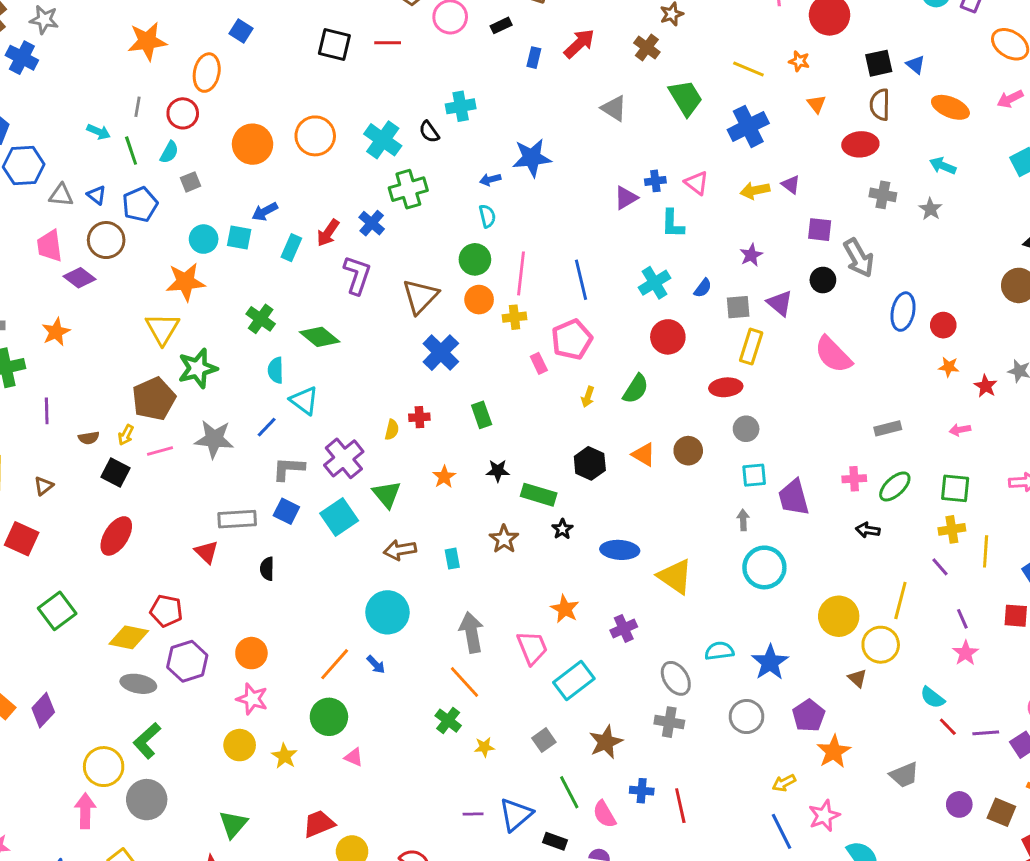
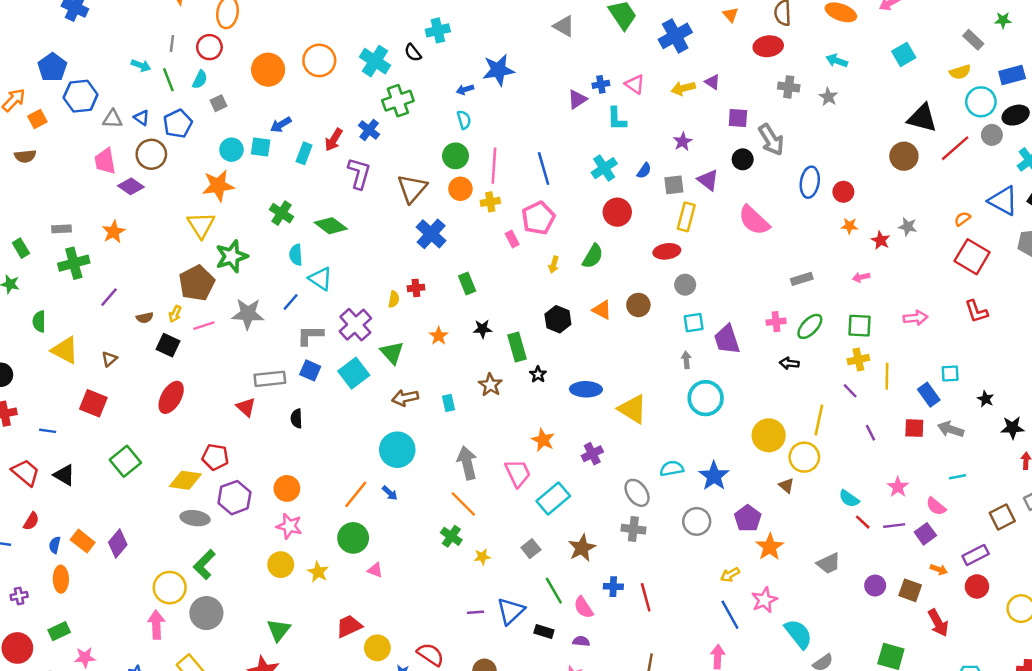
purple line: (47, 411) -> (109, 297), turned 45
green rectangle: (539, 495) -> (517, 347), turned 60
pink star: (966, 653) -> (898, 487), moved

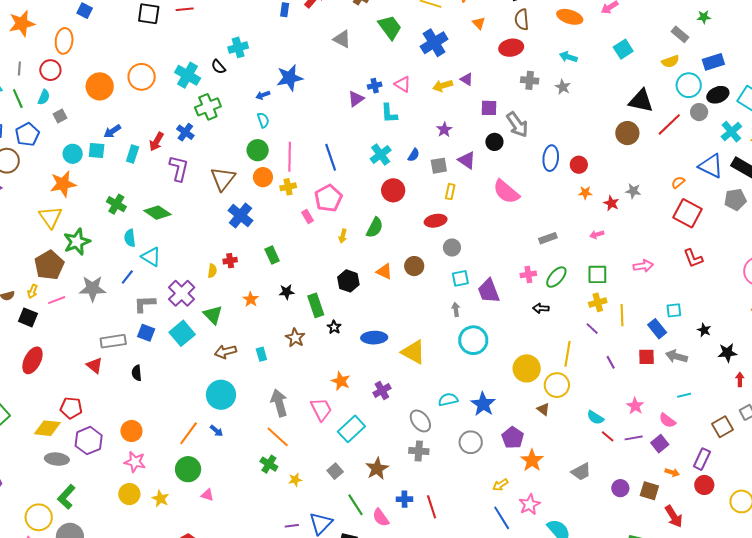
yellow rectangle: (686, 217) -> (450, 192), size x0.7
purple rectangle: (976, 555) -> (702, 459), turned -35

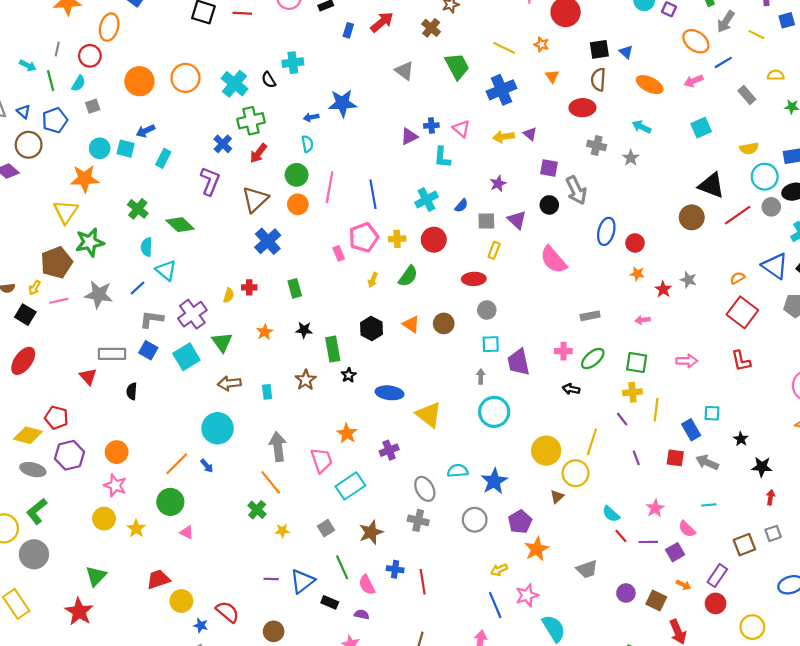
gray rectangle: (680, 34) -> (747, 95), moved
red arrow: (156, 142) -> (258, 153), moved
yellow cross: (288, 187) -> (397, 239), moved
brown triangle: (543, 409) -> (557, 497), turned 32

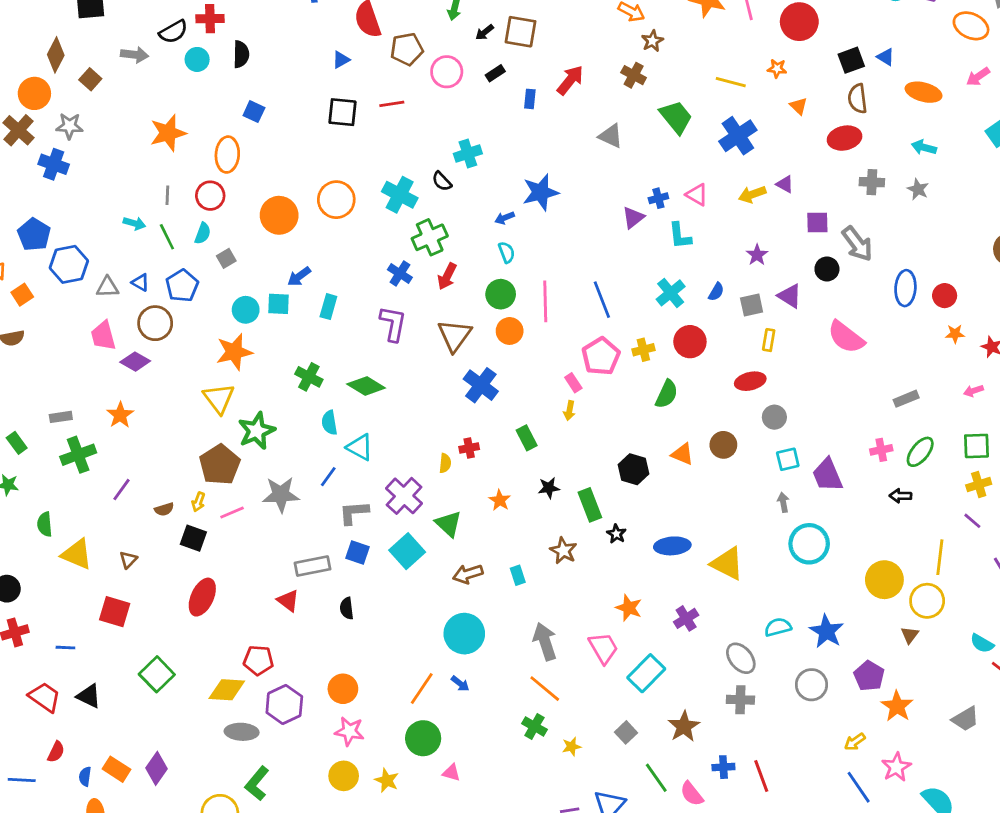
yellow arrow: (373, 280) -> (569, 411), moved

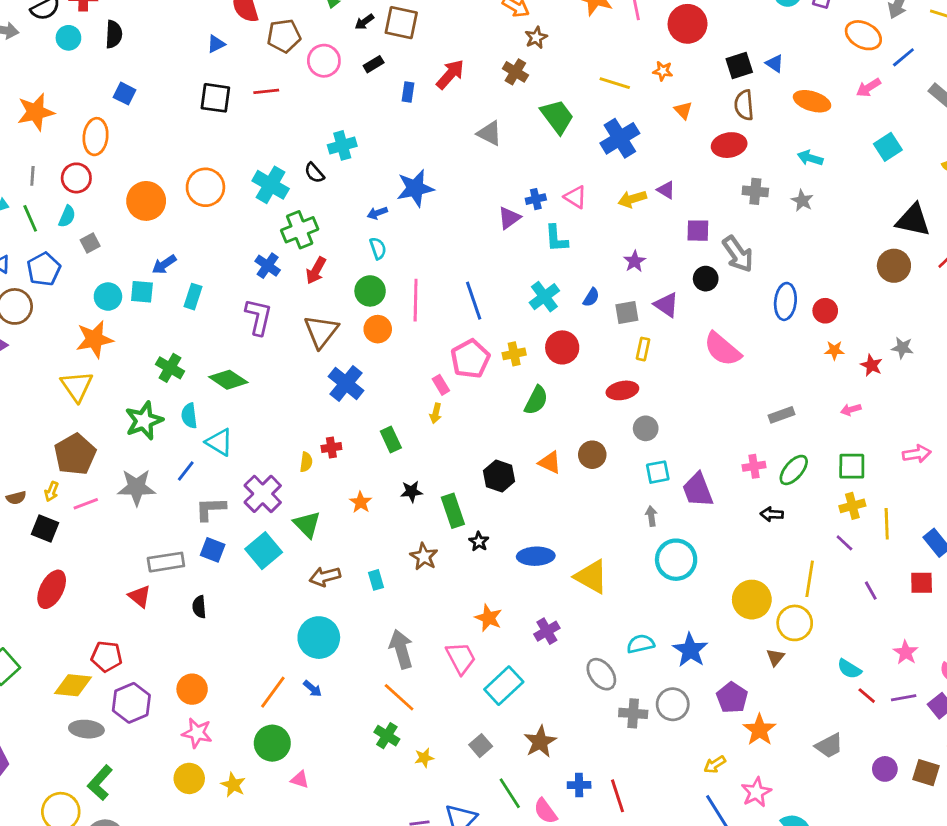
green star: (257, 431) -> (144, 421), moved
gray cross: (740, 700) -> (633, 713), moved

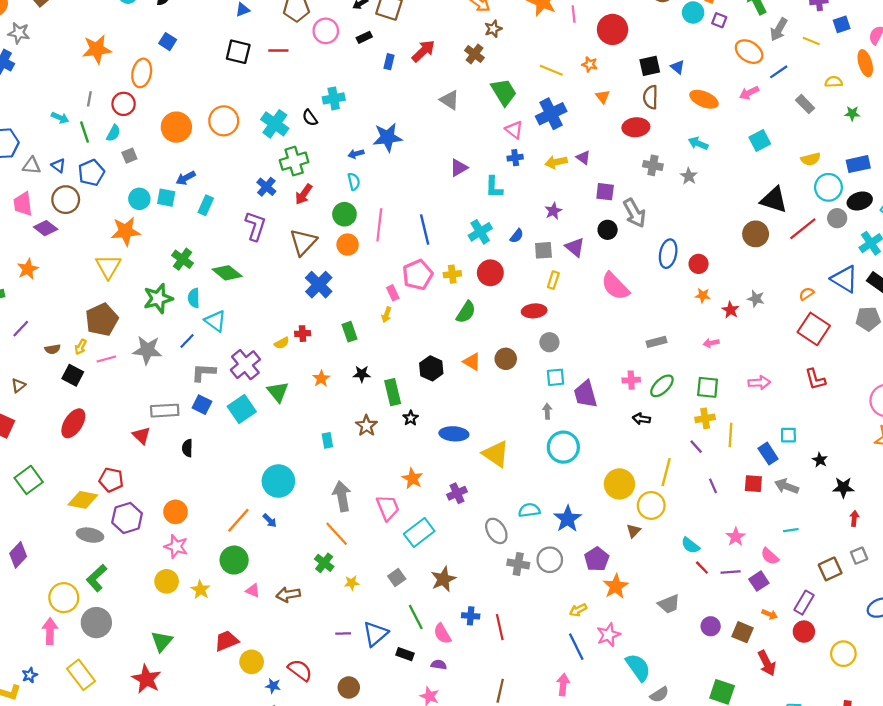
pink triangle: (575, 197) -> (514, 130), moved
blue cross: (536, 199) -> (515, 158), moved
yellow semicircle: (306, 462) -> (282, 343), turned 48
brown arrow: (325, 577) -> (288, 594), moved

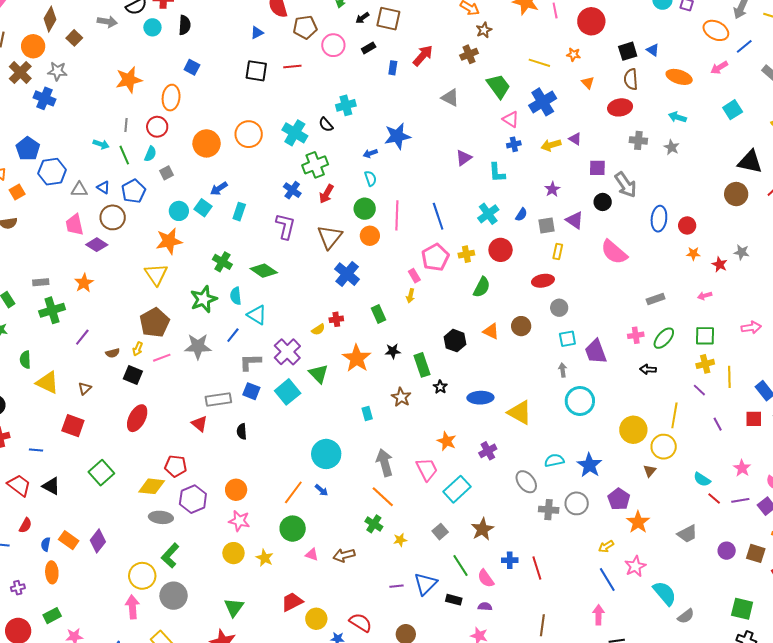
brown cross: (474, 54) -> (469, 54), turned 36
cyan square: (166, 198) -> (203, 208), turned 30
orange star: (321, 379) -> (357, 358), size x1.8

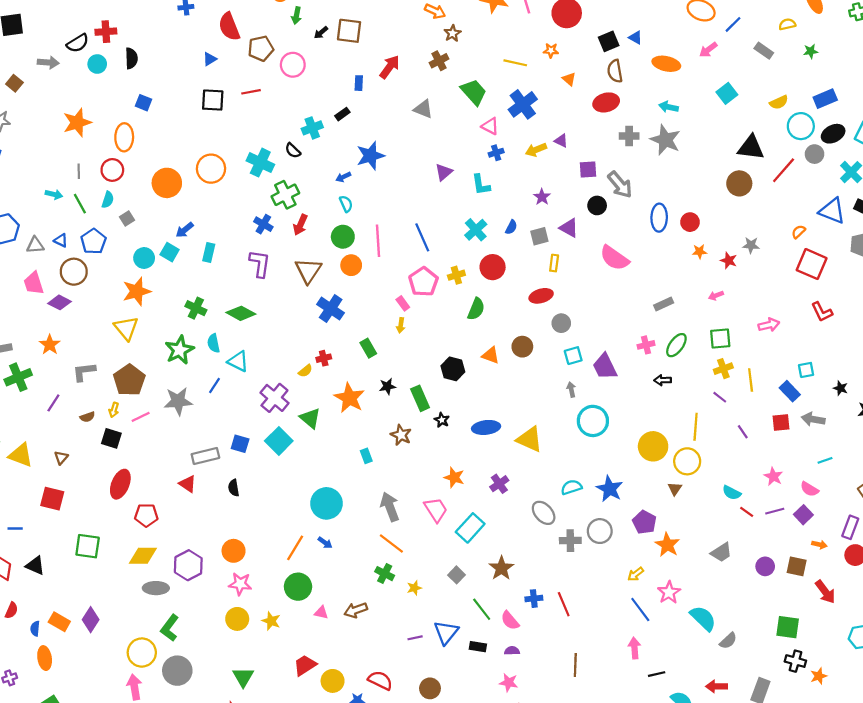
black rectangle: (369, 48) -> (342, 114), moved
gray star: (672, 147) -> (665, 140), size x1.8
gray L-shape: (250, 362) -> (84, 372), moved
red pentagon: (176, 466) -> (146, 515), moved
green square: (101, 473) -> (88, 546), turned -35

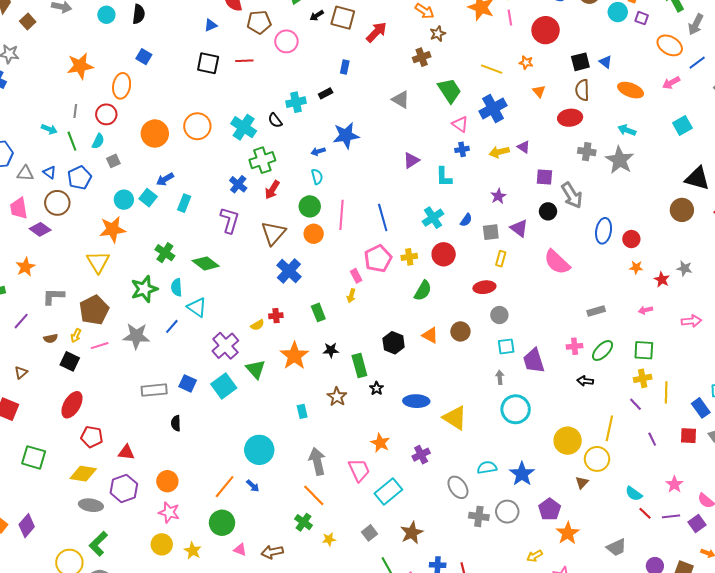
red arrow: (390, 67) -> (376, 32), moved
pink arrow: (769, 325) -> (691, 321), moved
red triangle: (188, 484) -> (126, 452), moved, turned -36

